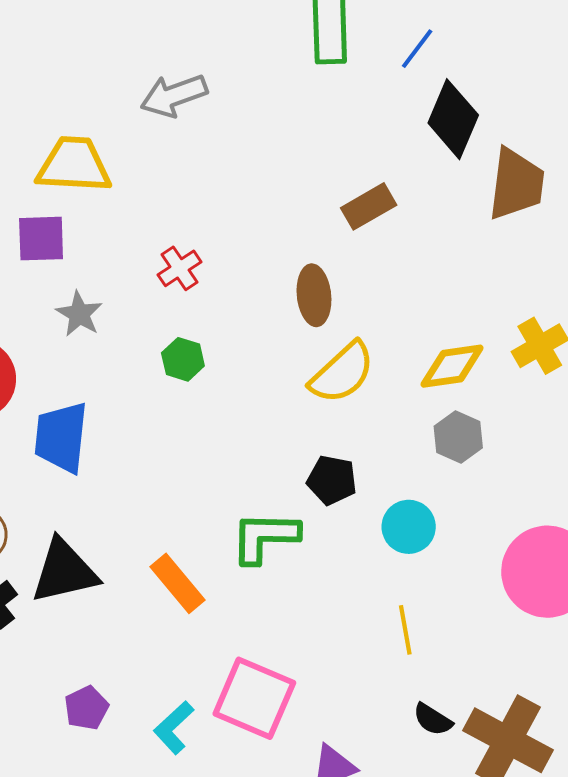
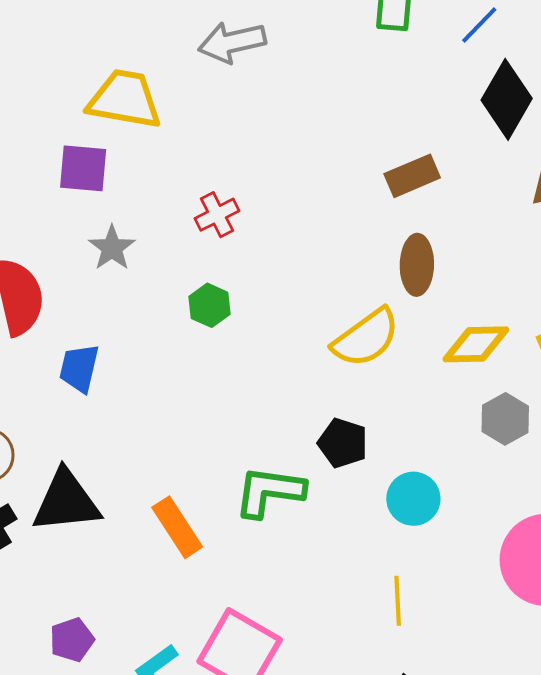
brown ellipse: (314, 295) -> (417, 265), moved
blue trapezoid: (61, 437) -> (79, 368), size x0.7
gray hexagon: (458, 437) -> (505, 419), moved

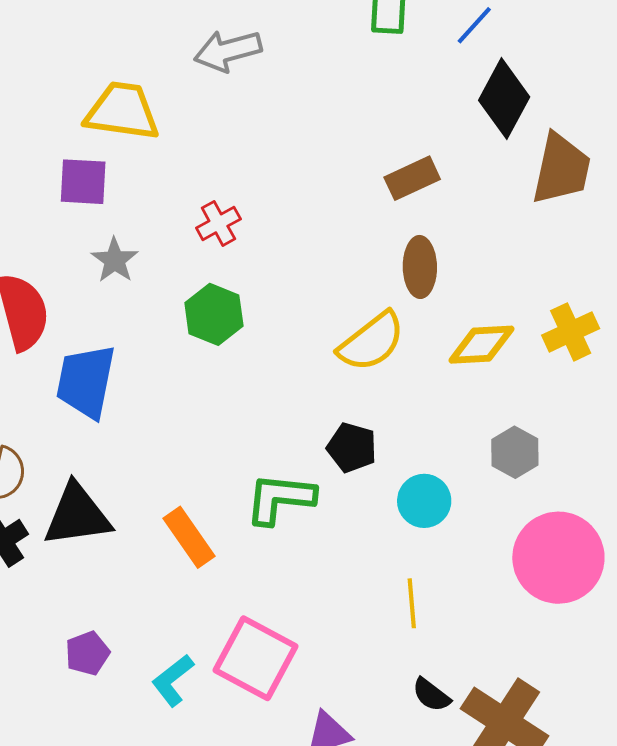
green hexagon: (209, 305) -> (214, 314), size x1.4
blue trapezoid: (79, 368) -> (86, 381), size x1.5
gray hexagon: (505, 419) -> (515, 452), moved

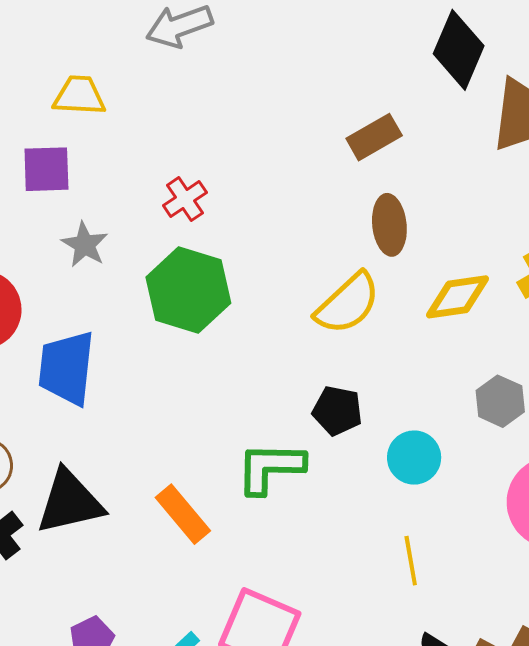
yellow trapezoid: (122, 111) -> (79, 96), size x0.7
green hexagon: (214, 314) -> (188, 290), size x1.4

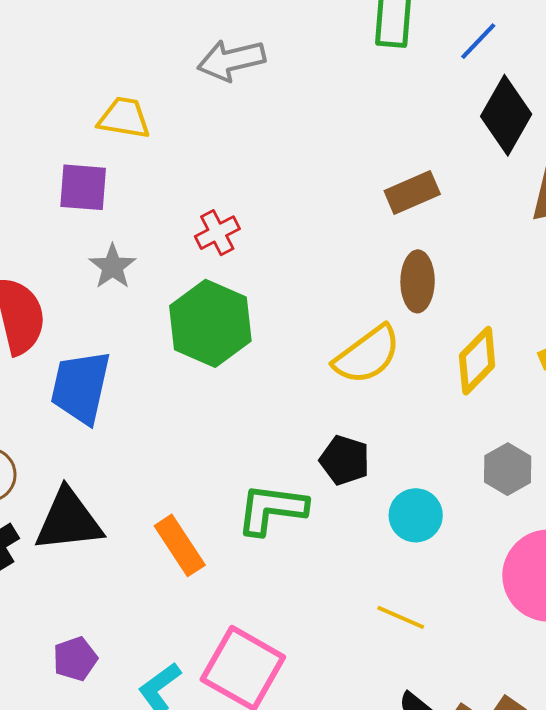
yellow diamond: (458, 297) -> (477, 361), turned -44
yellow line: (411, 561) -> (401, 617), turned -63

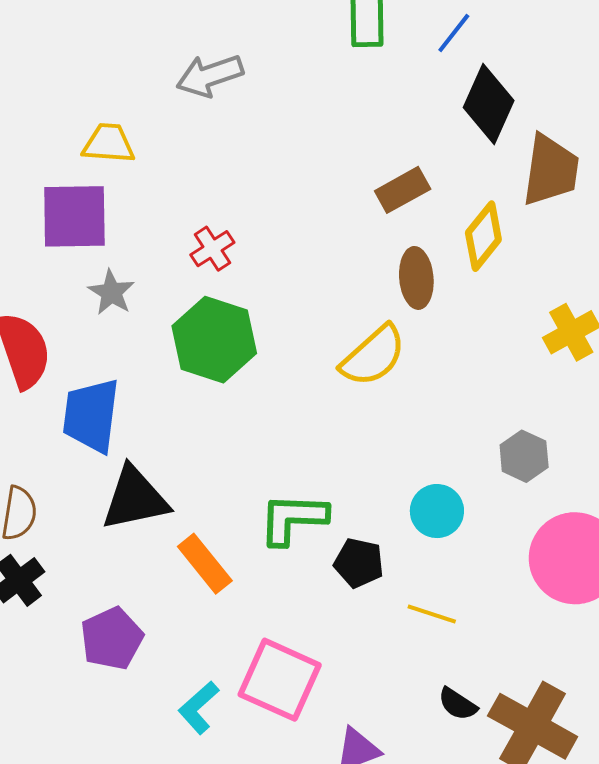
purple square: (83, 187) -> (74, 216), size x1.4
yellow diamond: (477, 361) -> (483, 236), moved
black pentagon: (345, 460) -> (359, 563), moved
black triangle: (69, 520) -> (135, 498), moved
purple pentagon: (75, 659) -> (112, 638), moved, size x1.4

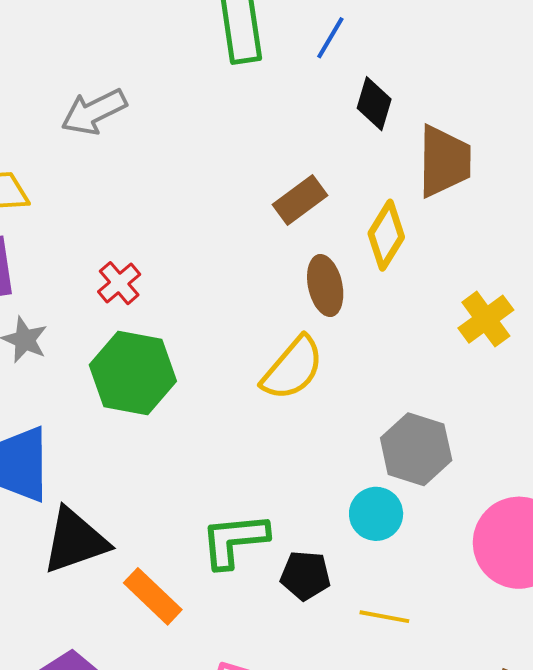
black diamond: (489, 104) -> (374, 104), size x0.7
gray hexagon: (524, 456) -> (416, 449), moved, size x1.4

